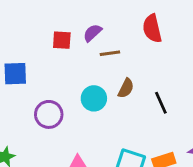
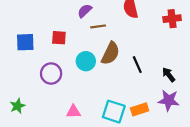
red square: (62, 40) -> (59, 38), moved
brown semicircle: (126, 88) -> (110, 53), size x1.5

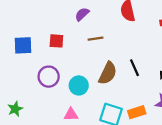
brown line: (98, 26) -> (95, 39), moved
brown semicircle: (110, 53) -> (108, 73), moved
cyan circle: (86, 61) -> (79, 85), moved

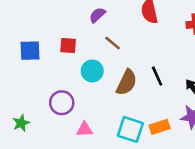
brown line: (95, 39) -> (113, 43), turned 48
purple circle: (49, 77) -> (62, 103), moved
cyan circle: (79, 85) -> (92, 71), moved

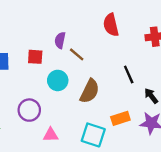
purple semicircle: (97, 15) -> (60, 40), moved, turned -35
black line: (157, 76) -> (129, 75), moved
orange rectangle: (160, 127) -> (120, 118), moved

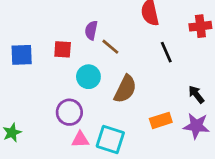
black line: (129, 75) -> (166, 52), moved
purple circle: (29, 110) -> (69, 112), moved
cyan square: (93, 135) -> (110, 139), moved

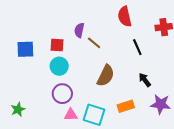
cyan circle: (88, 77) -> (59, 66), moved
black arrow: (196, 94) -> (145, 80), moved
orange rectangle: (161, 120) -> (126, 106), moved

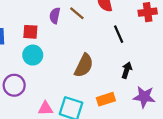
brown line: (94, 43) -> (77, 13), moved
black arrow: (145, 80) -> (127, 70), turned 56
purple circle: (62, 94) -> (14, 85), moved

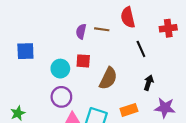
brown line: (77, 13) -> (102, 29), turned -32
red square: (30, 32) -> (83, 61), moved
purple circle: (14, 85) -> (61, 97), moved

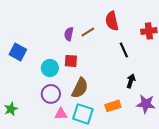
brown line: (102, 29) -> (88, 32), turned -40
blue square: (25, 51) -> (18, 52), turned 30
brown semicircle: (108, 78) -> (80, 88), moved

